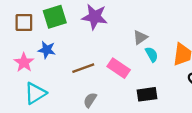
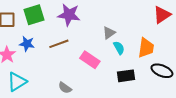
brown line: (83, 68) -> (59, 44), moved
black rectangle: (147, 94) -> (126, 76), moved
gray semicircle: (90, 100) -> (65, 88), turned -88

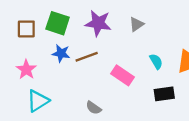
green square: (34, 15) -> (58, 23), turned 35
gray triangle: (109, 33) -> (136, 24), moved
blue star: (27, 44) -> (61, 53), moved

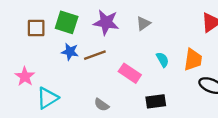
pink star: (26, 70) -> (25, 77), moved
black rectangle: (164, 94) -> (156, 101), moved

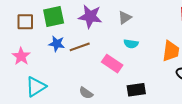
green square: (67, 22) -> (54, 17), turned -30
cyan semicircle: (163, 60) -> (131, 44), moved, turned 128
pink star: (25, 77) -> (21, 56), moved

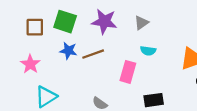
green square: (54, 17) -> (65, 22), turned 30
pink rectangle: (112, 64) -> (128, 72), turned 72

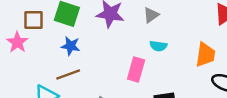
brown line: (93, 54) -> (68, 74), moved
pink star: (30, 64) -> (17, 42), moved

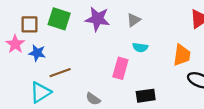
blue star: (71, 46) -> (37, 53), moved

